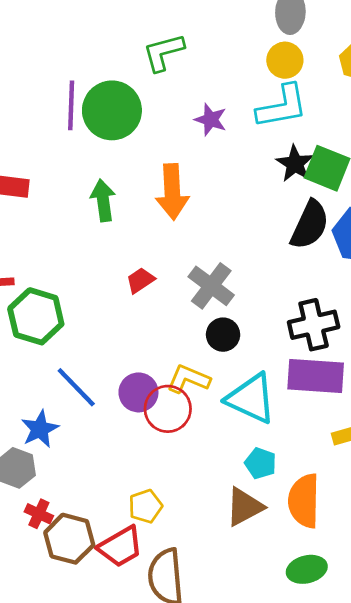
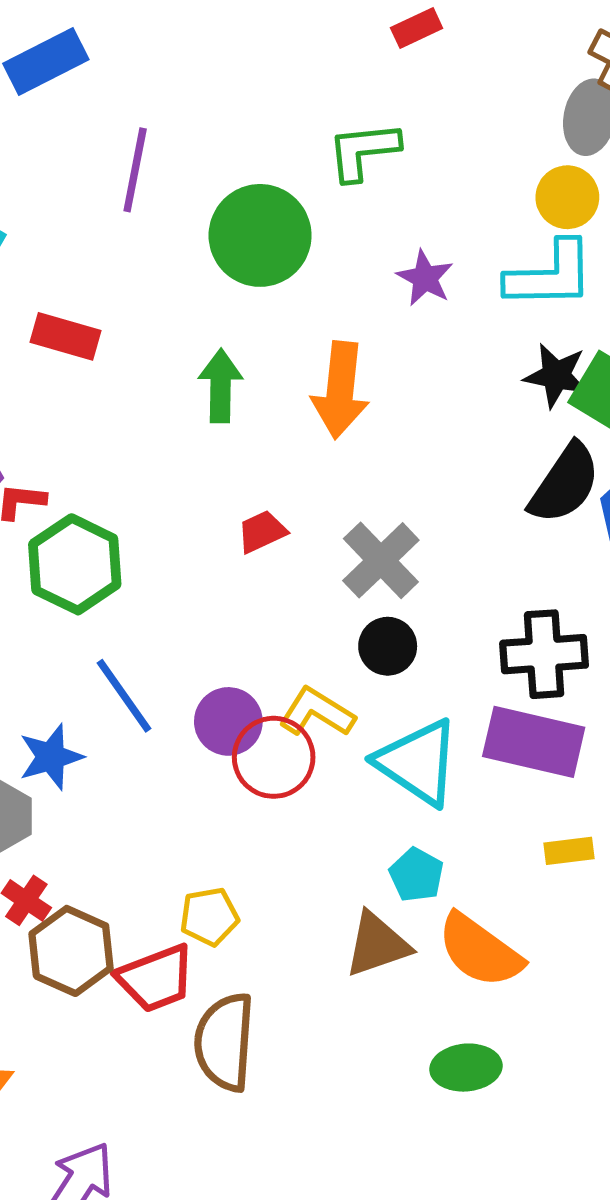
purple line: (71, 105) -> (135, 170), moved
black star: (295, 164) -> (556, 376), turned -30
orange semicircle: (304, 501) -> (480, 951), turned -64

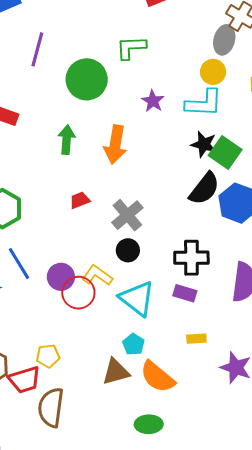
purple rectangle: (534, 742) -> (185, 293), size x0.6

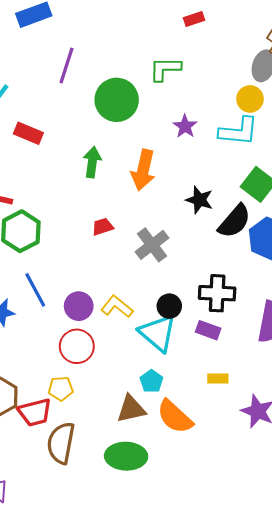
black star: (204, 144) -> (199, 200), moved
black circle: (128, 250) -> (169, 306), moved
red circle: (78, 293) -> (77, 346), moved
green ellipse: (149, 424) -> (126, 456), moved, size x1.4

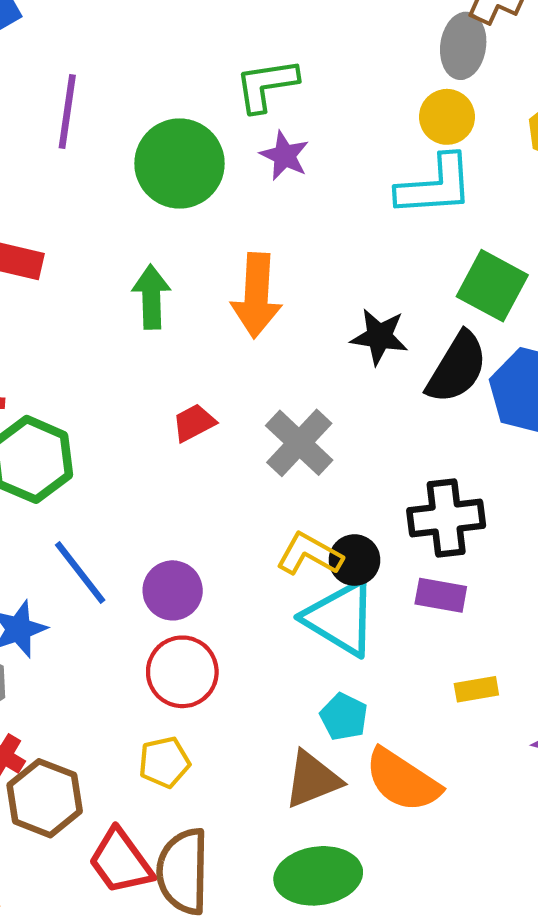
purple star: (185, 126) -> (285, 156), moved
yellow L-shape: (117, 307) -> (309, 554), moved
red trapezoid: (35, 412) -> (121, 861), moved, turned 78

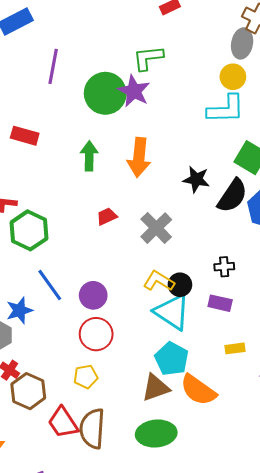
purple star: (285, 156) -> (134, 91), moved, size x1.4
black cross: (446, 518) -> (224, 267), size x0.6
cyan pentagon: (344, 717) -> (172, 359), size x1.5

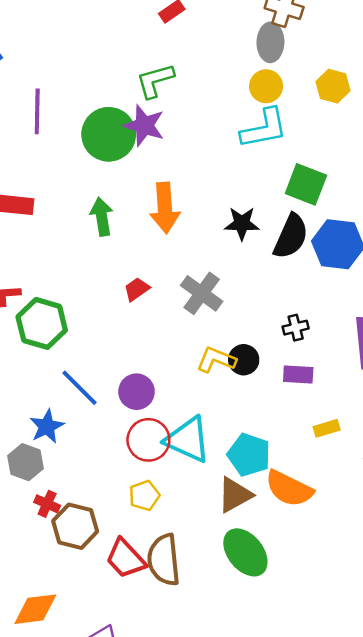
cyan triangle: (172, 312) -> (188, 440), moved
green ellipse: (156, 434) -> (245, 552), turned 66

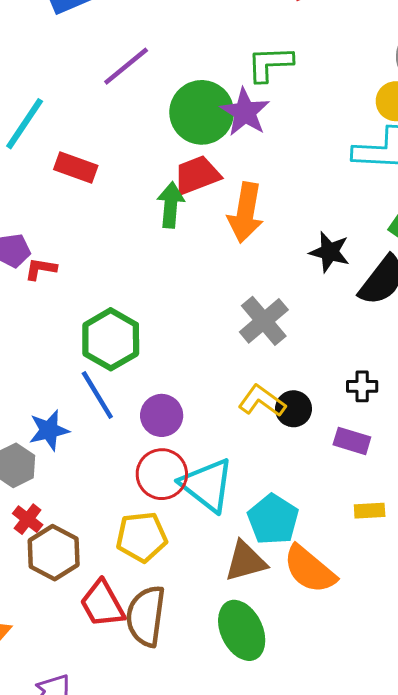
purple line: (37, 111) -> (126, 66), turned 36
red trapezoid: (137, 289) -> (197, 175), moved, size x1.5
green hexagon: (42, 323) -> (111, 339), moved
yellow pentagon: (144, 496) -> (142, 537), size x1.4

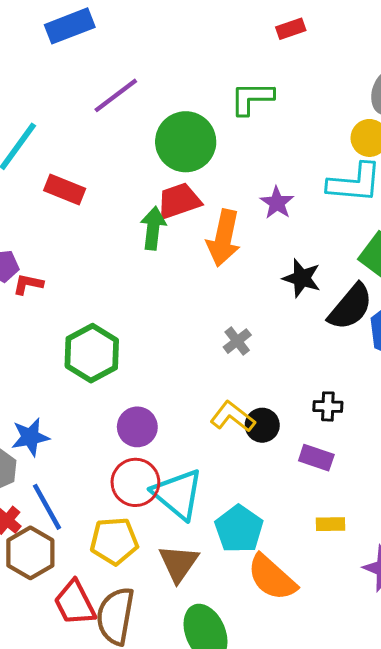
purple star: (245, 112) -> (277, 203), moved, size x0.7
gray cross: (264, 321) -> (237, 341), size x0.6
blue line: (97, 395) -> (47, 507), moved
brown triangle: (246, 561) -> (179, 563), moved, turned -42

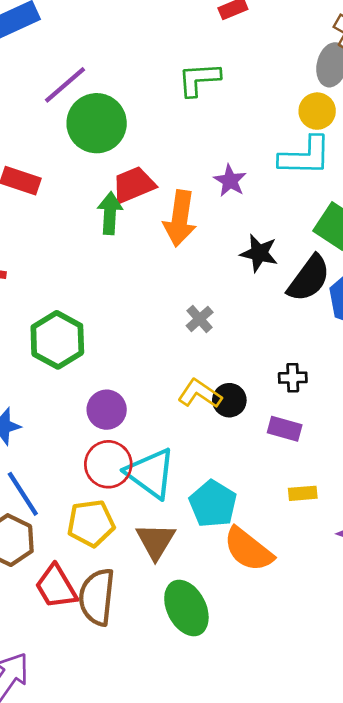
green circle: (186, 142) -> (97, 123), moved

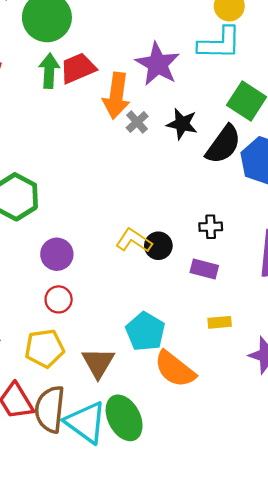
purple star: (230, 181) -> (158, 64), size x1.6
green arrow: (110, 213) -> (49, 71), moved
gray cross: (200, 319) -> (137, 122), moved
red circle: (108, 464) -> (59, 299), size x0.7
cyan triangle: (151, 473) -> (86, 422), moved

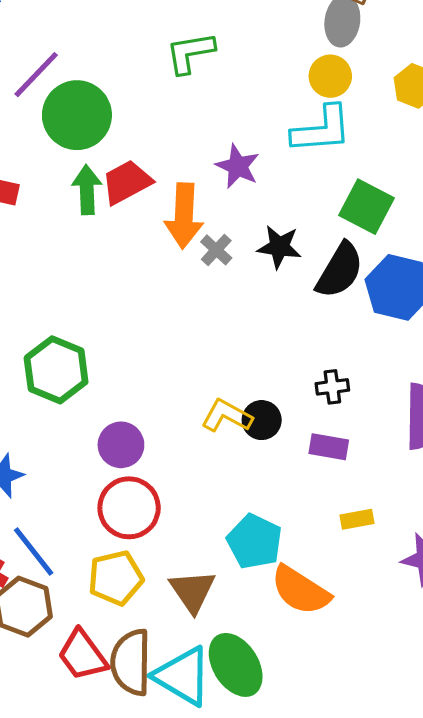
purple star: (158, 64) -> (238, 166), size x0.7
red circle: (59, 299) -> (129, 508), size x1.6

